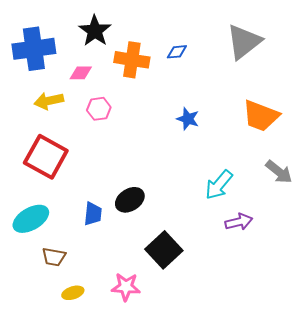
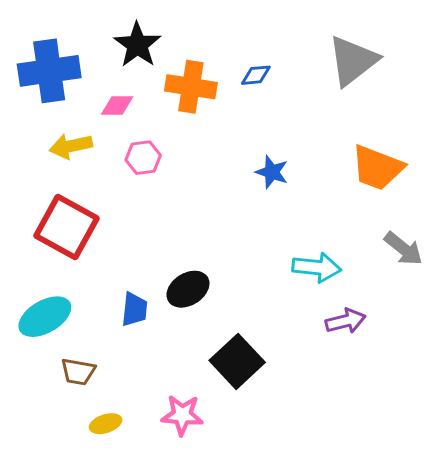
cyan arrow: (219, 185) -> (317, 267), turned -124

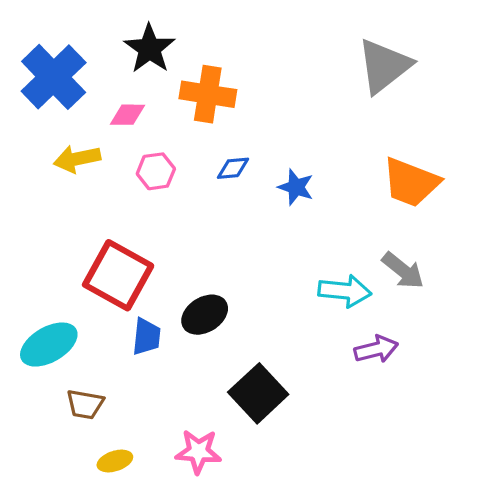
blue cross: (49, 71) -> (54, 77), turned -36
blue diamond: (256, 75) -> (233, 168), moved
red square: (67, 227) -> (118, 275), moved
gray arrow: (403, 249) -> (403, 271), moved

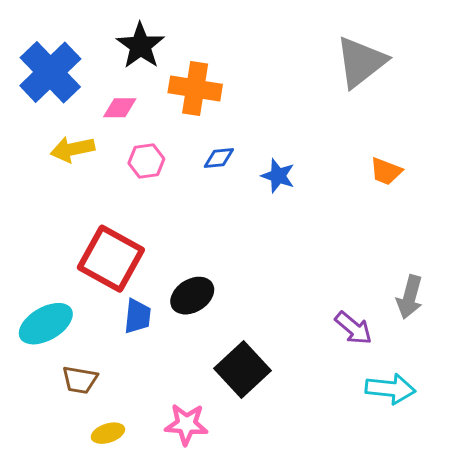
orange trapezoid: (411, 182) -> (386, 171), size x0.6
gray arrow: (403, 271) -> (410, 297), moved, turned 66
cyan arrow: (345, 291) -> (390, 389), moved
purple arrow: (376, 349) -> (353, 328), turned 54

